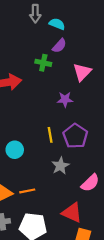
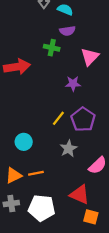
purple semicircle: (59, 46) -> (67, 31), turned 40
yellow line: (50, 135) -> (58, 118), turned 48
cyan circle: (15, 150) -> (24, 142), moved

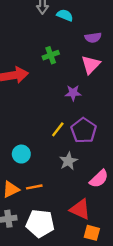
purple semicircle: (67, 31) -> (93, 38), moved
green cross: (52, 48) -> (51, 55), turned -32

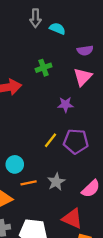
purple pentagon: (84, 130) -> (76, 141), turned -30
gray star: (68, 161) -> (56, 182), moved
orange line: (34, 187) -> (29, 183), moved

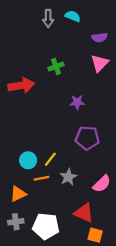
cyan semicircle: (57, 29) -> (73, 16), moved
purple semicircle: (85, 50) -> (100, 37), moved
pink triangle: (83, 77) -> (100, 63), moved
yellow line: (50, 140) -> (50, 159), moved

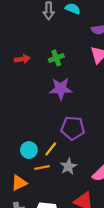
red arrow: (21, 85) -> (22, 59), moved, size x0.6
purple star: (77, 102) -> (61, 89), moved, size x1.5
purple pentagon: (87, 138) -> (73, 128), moved

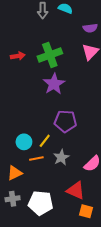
green cross: (56, 58) -> (50, 55), size x1.6
purple star: (61, 89) -> (54, 84), turned -30

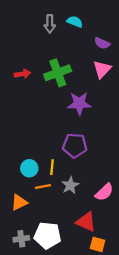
purple semicircle: (90, 28) -> (102, 43), turned 32
purple star: (54, 84) -> (79, 103), moved, turned 30
yellow line: (45, 141) -> (52, 167), turned -32
gray cross: (13, 199) -> (21, 239), moved

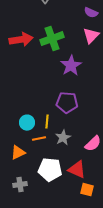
red arrow: (22, 74) -> (21, 40), size x1.6
purple star: (79, 103) -> (71, 66), turned -30
white pentagon: (47, 235) -> (50, 170), moved

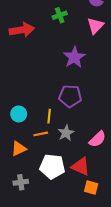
green cross: (52, 39) -> (60, 15), moved, size x0.6
cyan circle: (27, 123) -> (19, 114), moved

